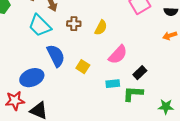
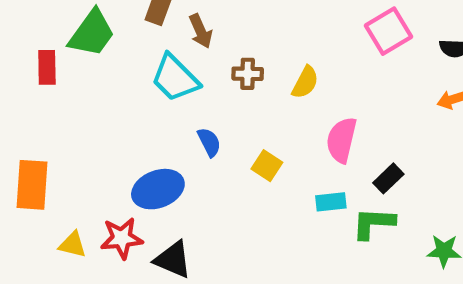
pink semicircle: (118, 55) -> (342, 140), turned 150
blue semicircle: (56, 56) -> (209, 142), size x0.6

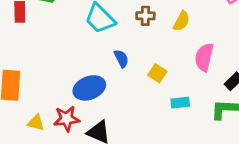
cyan rectangle: (331, 202) -> (180, 103), moved

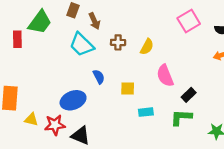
pink semicircle: (204, 57) -> (165, 76), turned -35
yellow square: (157, 73) -> (128, 88), turned -32
yellow triangle: (36, 123) -> (31, 120), moved

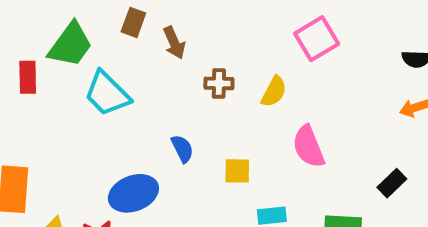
pink square: (189, 21) -> (317, 39), moved
cyan trapezoid: (82, 45) -> (107, 94), moved
black rectangle: (189, 95) -> (392, 183), moved

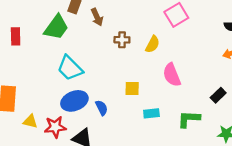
green trapezoid: (70, 45) -> (56, 27), moved
cyan trapezoid: (107, 94) -> (70, 68), moved
blue semicircle: (182, 149) -> (102, 108), moved

